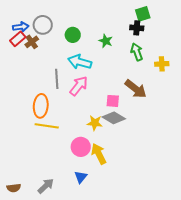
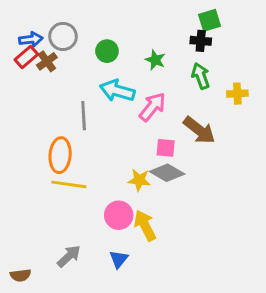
pink arrow: (79, 86) -> (152, 107), moved
gray arrow: (46, 186) -> (69, 256), moved

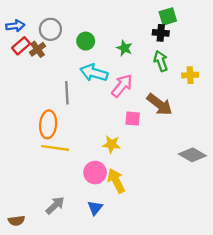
blue arrow: (31, 39) -> (15, 26), moved
gray diamond: (167, 173) -> (192, 155), moved

